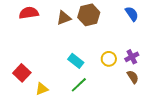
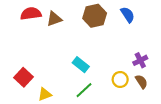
blue semicircle: (132, 14) -> (128, 15), moved
brown triangle: (64, 18) -> (54, 19), moved
yellow circle: (109, 59) -> (120, 79), moved

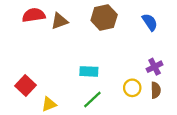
blue semicircle: (128, 15) -> (150, 22), moved
cyan rectangle: (81, 65) -> (89, 71), turned -35
brown semicircle: (141, 82) -> (156, 90), turned 32

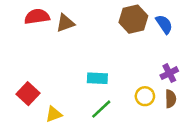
brown hexagon: (104, 17) -> (133, 19), moved

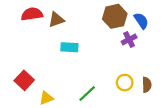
purple cross: (169, 73) -> (129, 39), moved
cyan rectangle: (97, 78) -> (69, 47), moved

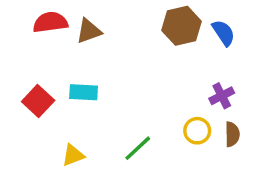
purple cross: (129, 39) -> (222, 96), moved
cyan rectangle: (69, 47) -> (84, 92), moved
red square: (24, 80) -> (38, 101), moved

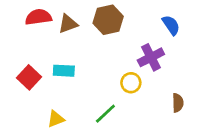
brown hexagon: (181, 26) -> (108, 20), moved
purple cross: (222, 96) -> (151, 57), moved, size x1.4
yellow circle: (197, 131) -> (131, 83), moved

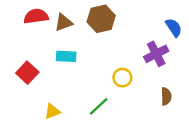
blue semicircle: (171, 25) -> (174, 28), moved
purple cross: (151, 57) -> (156, 54), moved
cyan rectangle: (64, 71) -> (66, 56), moved

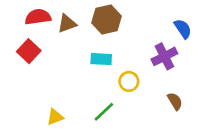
cyan rectangle: (66, 56) -> (101, 59), moved
red square: (27, 73) -> (29, 51), moved
brown semicircle: (166, 96) -> (175, 101), turned -30

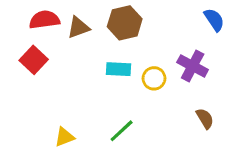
blue semicircle: (183, 29) -> (214, 20), moved
purple cross: (164, 56) -> (193, 66), turned -35
yellow circle: (129, 81) -> (154, 78), moved

